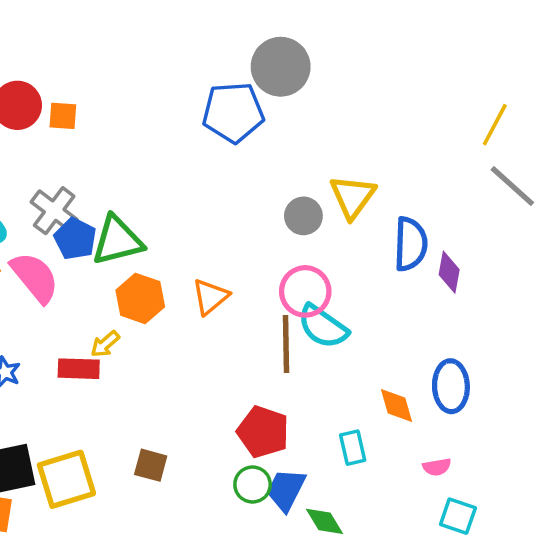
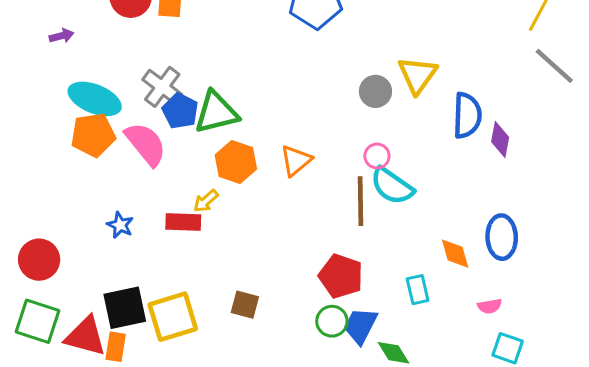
pink circle: (305, 291) -> (377, 156), size x0.6

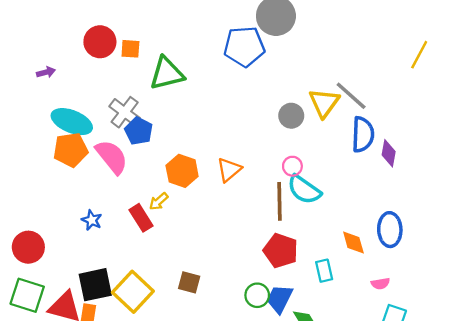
gray line: (554, 66) -> (351, 96), moved
green triangle: (216, 112) -> (167, 73), moved
red rectangle: (183, 222) -> (141, 218), turned 56
red pentagon: (341, 276) -> (281, 251), moved
yellow square: (173, 317) -> (133, 292), turned -30

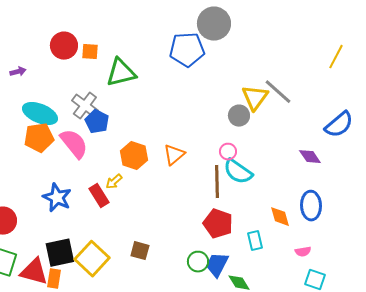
gray circle: (291, 116) -> (239, 116), moved
blue semicircle: (363, 134) -> (339, 125), moved, turned 48
purple diamond: (389, 153) -> (310, 157), moved, turned -45
blue star: (92, 220) -> (57, 198), size x1.6

